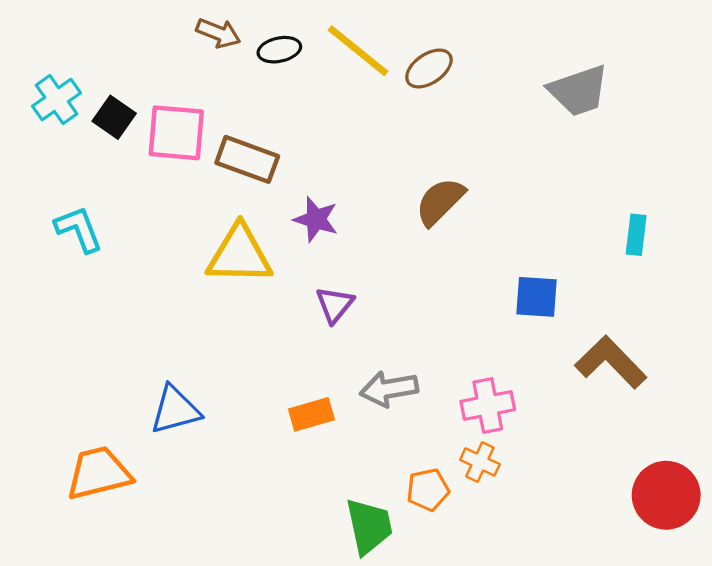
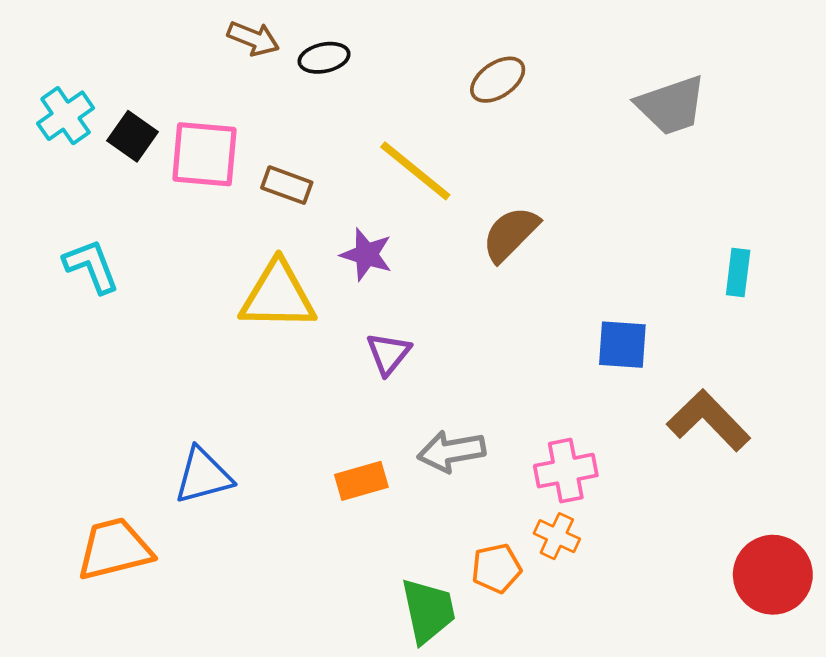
yellow line: (358, 51) -> (415, 171), moved
brown rectangle: (247, 159) -> (287, 185), size x0.7

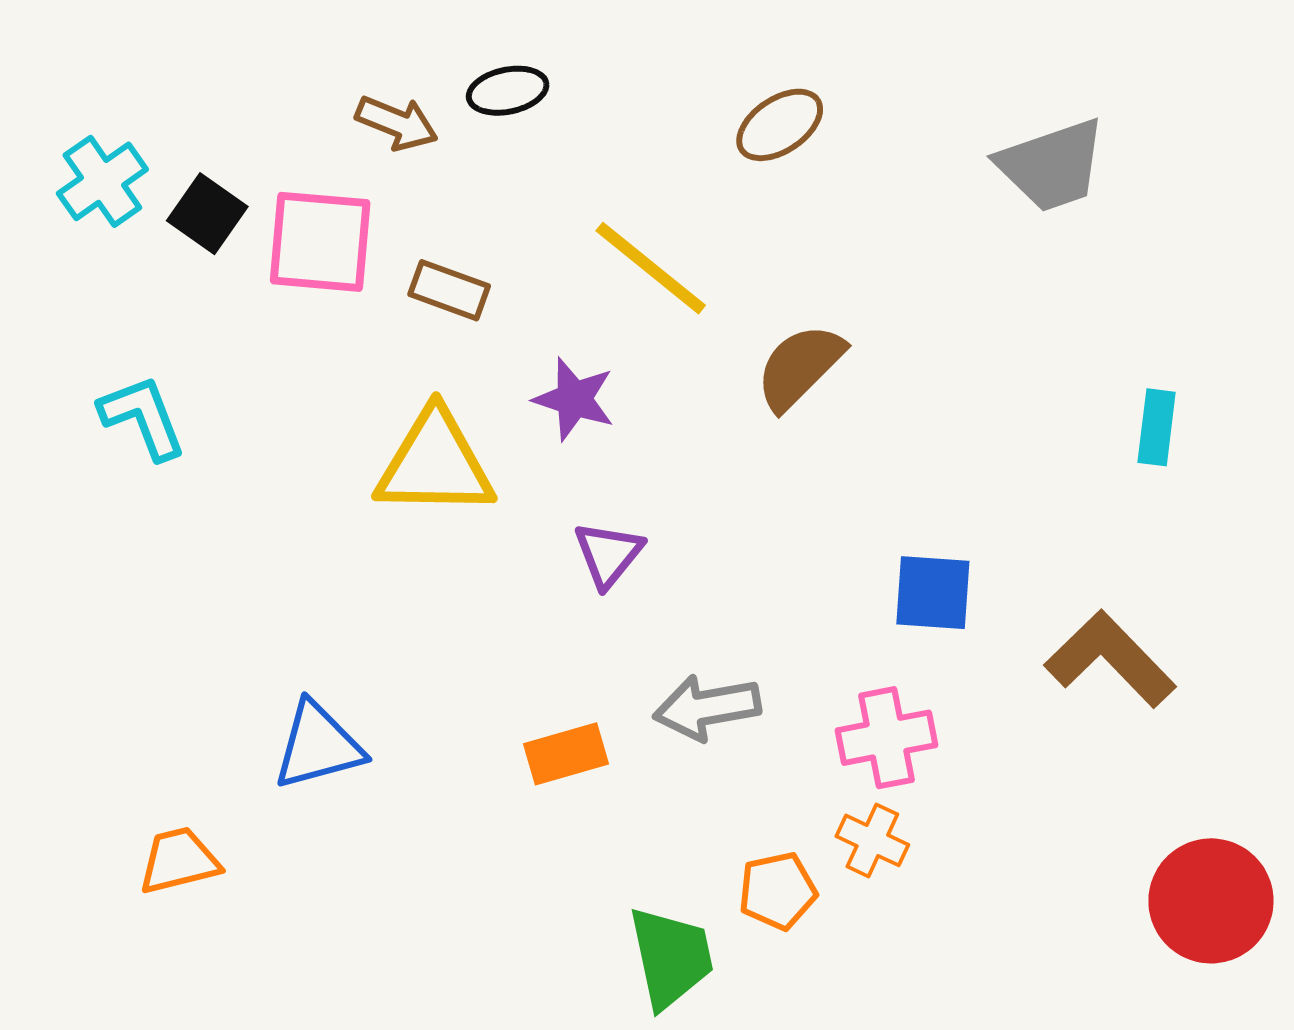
brown arrow: (253, 39) -> (397, 123), moved
blue square: (622, 345) -> (933, 593), moved
orange trapezoid: (114, 549) -> (179, 861), size x0.7

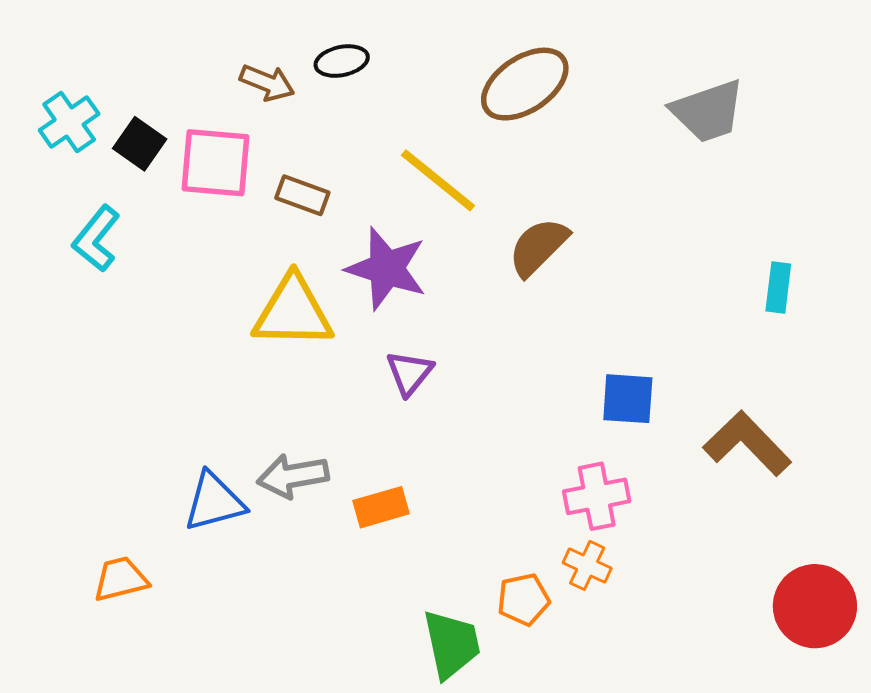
brown ellipse: (780, 125) -> (525, 84), size x1.5
purple star: (574, 399) -> (386, 268), size x1.5
cyan L-shape: (143, 417) -> (96, 239), moved, turned -120
gray arrow: (707, 707) -> (293, 476), moved

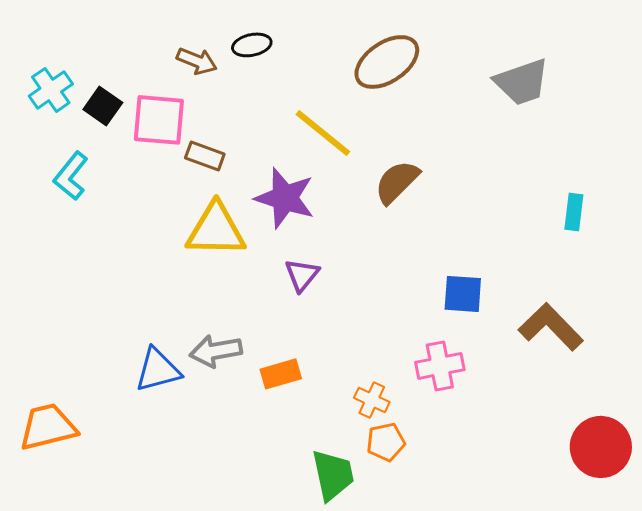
brown rectangle: (302, 195) -> (205, 156), moved
orange cross: (587, 565) -> (372, 400), moved
orange trapezoid: (121, 579) -> (48, 427), moved, size x1.4

